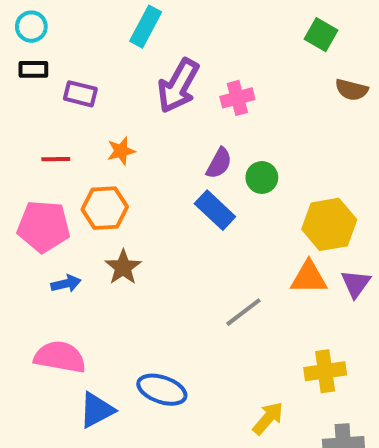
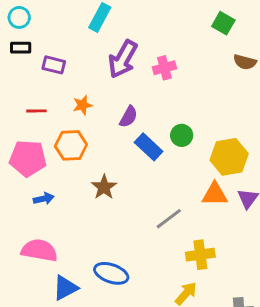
purple semicircle: (219, 163) -> (128, 117), moved
green circle: (262, 177) -> (182, 135), moved
brown star: (123, 267) -> (104, 187), moved
yellow cross: (325, 371) -> (200, 255), moved

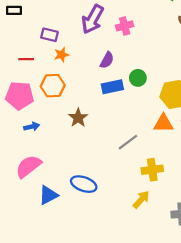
purple rectangle: (54, 65) -> (49, 35), moved
purple semicircle: (128, 117) -> (107, 60), moved
blue rectangle: (149, 147) -> (112, 87), turned -55
pink semicircle: (39, 250) -> (28, 166), turned -48

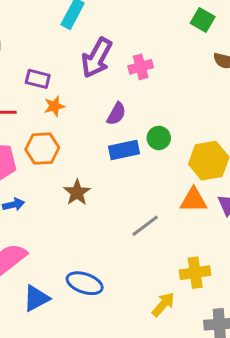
yellow cross: (152, 170) -> (195, 273), moved

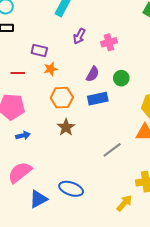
purple arrow: (97, 58) -> (79, 36), size x0.6
green circle: (159, 138) -> (121, 78), moved
orange hexagon: (42, 149) -> (62, 98), moved

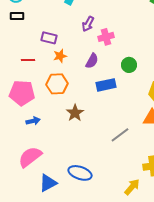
pink cross: (109, 42) -> (106, 37), moved
purple semicircle: (93, 74) -> (92, 61), moved
orange hexagon: (62, 98) -> (57, 84), moved

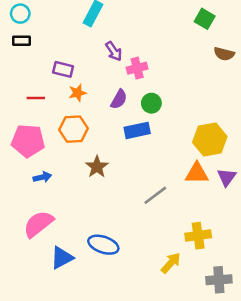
purple arrow: (88, 24) -> (114, 51), turned -63
green circle: (129, 65) -> (151, 103), moved

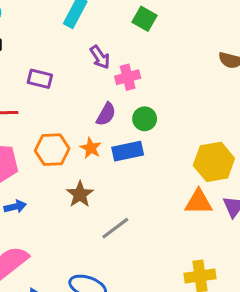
green square: (205, 19) -> (145, 19), moved
orange star: (77, 93) -> (91, 148), moved, turned -30
gray line: (155, 195) -> (115, 228), moved

